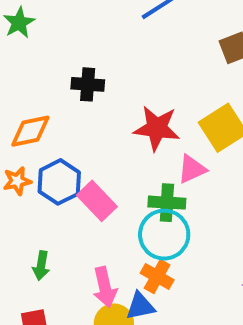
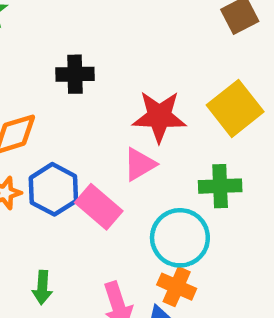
pink triangle: (192, 169) -> (140, 164), moved
green cross: (167, 203) -> (220, 186), moved

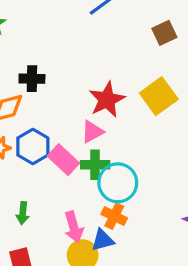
black cross: (75, 74) -> (32, 79), moved
red star: (159, 116) -> (107, 100), turned -30
green cross: (220, 186) -> (95, 165), moved

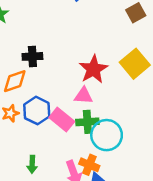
pink triangle: (92, 132) -> (83, 96), turned 36
orange cross: (114, 216) -> (89, 165), moved

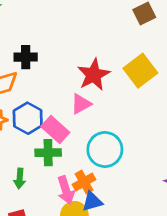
pink triangle: (83, 96) -> (81, 104), turned -36
green cross: (87, 122) -> (48, 153), moved
orange cross: (89, 165) -> (84, 182), turned 36

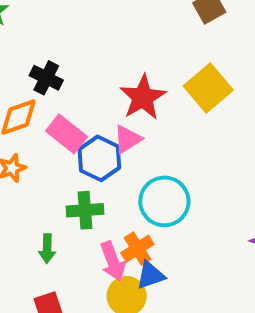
black cross: (26, 57) -> (46, 78), turned 30
blue hexagon: (28, 118) -> (99, 158), moved
pink rectangle: (55, 129) -> (67, 134), moved

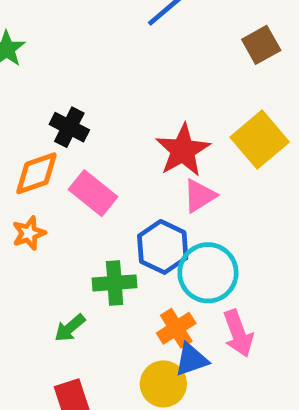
pink triangle: (127, 139) -> (200, 196), moved
blue hexagon: (99, 158) -> (163, 247), moved
green arrow: (47, 249) -> (70, 328), turned 48
pink arrow: (113, 261) -> (238, 333), moved

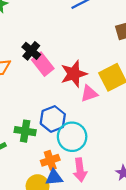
black cross: (69, 127) -> (31, 51), moved
pink rectangle: (93, 193) -> (43, 64), moved
pink triangle: (200, 196) -> (89, 94), moved

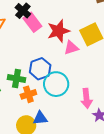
orange cross: (50, 160) -> (28, 94), moved
pink arrow: (80, 170) -> (86, 98), moved

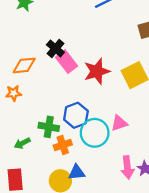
pink triangle: (71, 48) -> (119, 123), moved
pink arrow: (86, 98) -> (127, 167), moved

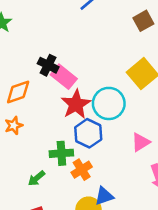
red star: (97, 71) -> (76, 104), moved
pink triangle: (119, 123) -> (141, 142), moved
cyan circle: (95, 133) -> (109, 103), moved

